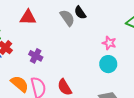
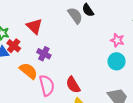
red triangle: (28, 17) -> (34, 26), moved, turned 42
orange semicircle: (20, 84) -> (29, 71), moved

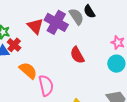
purple cross: (44, 54) -> (56, 22), moved, size x1.6
red semicircle: (73, 85) -> (77, 55), moved

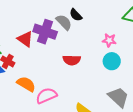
red semicircle: (77, 55) -> (72, 60), turned -48
pink semicircle: (46, 86) -> (46, 96), turned -90

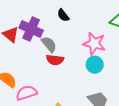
gray semicircle: (64, 22) -> (49, 44), moved
pink star: (109, 40) -> (94, 44), size x1.6

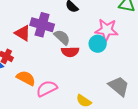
cyan circle: (95, 65) -> (98, 44), moved

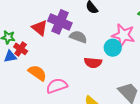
gray semicircle: (62, 37) -> (78, 37), turned -30
red semicircle: (70, 52) -> (93, 63), moved

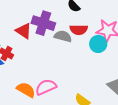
red semicircle: (93, 63) -> (79, 30), moved
orange semicircle: (37, 73) -> (26, 90), moved

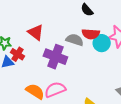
purple cross: (43, 23) -> (55, 57), moved
cyan circle: (98, 44) -> (102, 43), moved

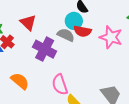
cyan circle: (102, 43) -> (74, 21), moved
pink semicircle: (55, 90) -> (60, 85), moved, turned -95

